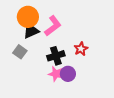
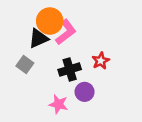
orange circle: (28, 17) -> (50, 21), moved
pink star: (56, 74) -> (58, 104), moved

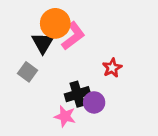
black triangle: (39, 38) -> (43, 43), turned -35
black cross: (70, 69) -> (77, 94), moved

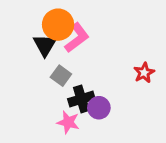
red star: (112, 68) -> (144, 73), moved
gray square: (27, 72) -> (61, 76), moved

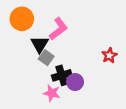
orange circle: (58, 25) -> (22, 19), moved
black triangle: (45, 45) -> (40, 44), moved

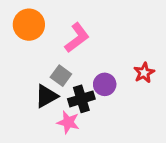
black triangle: (40, 44) -> (46, 96), moved, turned 30
purple circle: (75, 82) -> (105, 84), moved

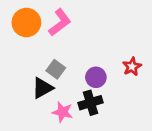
pink L-shape: (77, 38) -> (60, 23), moved
black cross: (81, 99) -> (91, 103), moved

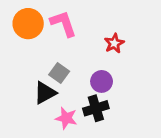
pink L-shape: (60, 23) -> (63, 24), turned -72
red star: (132, 67) -> (114, 43), moved

